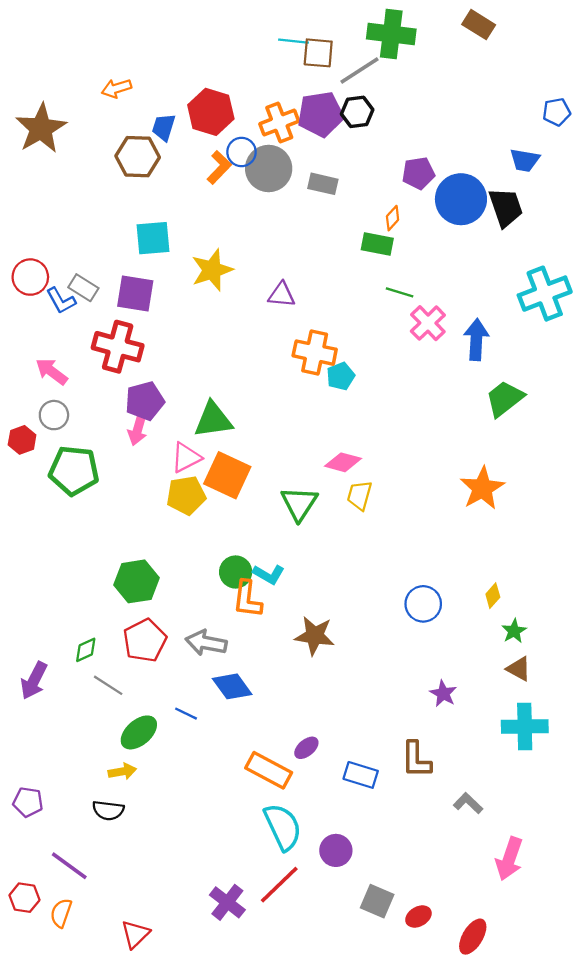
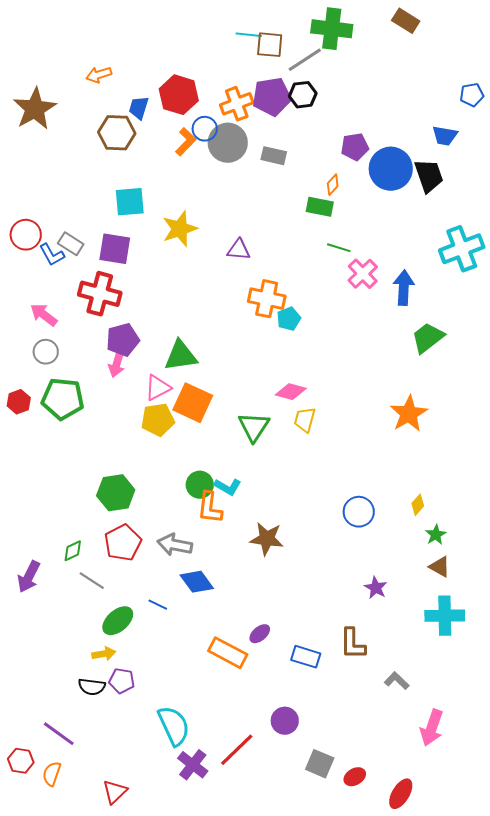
red hexagon: (22, 440) -> (19, 402), moved
purple pentagon: (28, 802) -> (122, 681), moved
cyan semicircle: (283, 827) -> (174, 726), moved

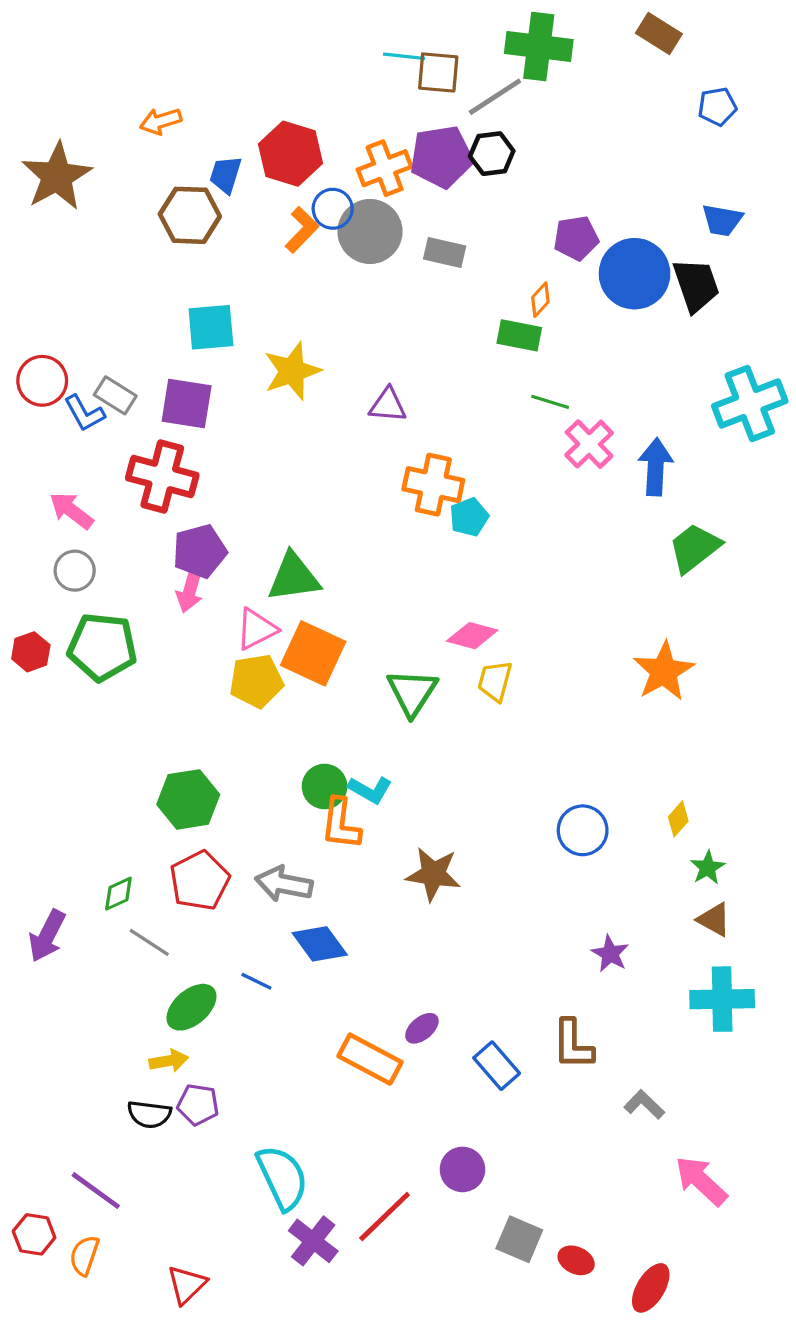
blue pentagon: (472, 95) -> (717, 107), moved
blue rectangle: (306, 657) -> (497, 1066), turned 32
pink arrow: (432, 728) -> (701, 1181), turned 114
red ellipse: (355, 777) -> (576, 1260), turned 55

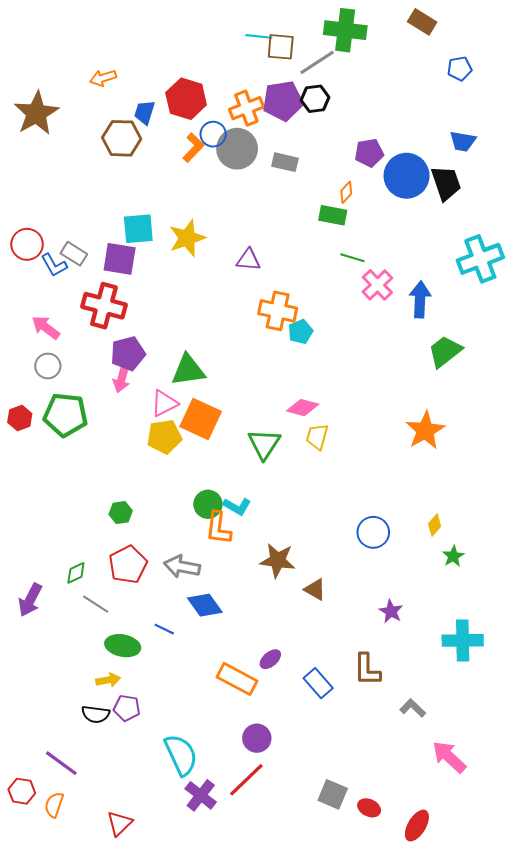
cyan square: (211, 327) -> (138, 229), moved
green hexagon: (188, 799) -> (121, 513), size x0.6
brown triangle: (714, 920) -> (315, 590), moved
green ellipse: (191, 1007) -> (123, 646), turned 52
purple circle: (462, 1169) -> (257, 738), moved

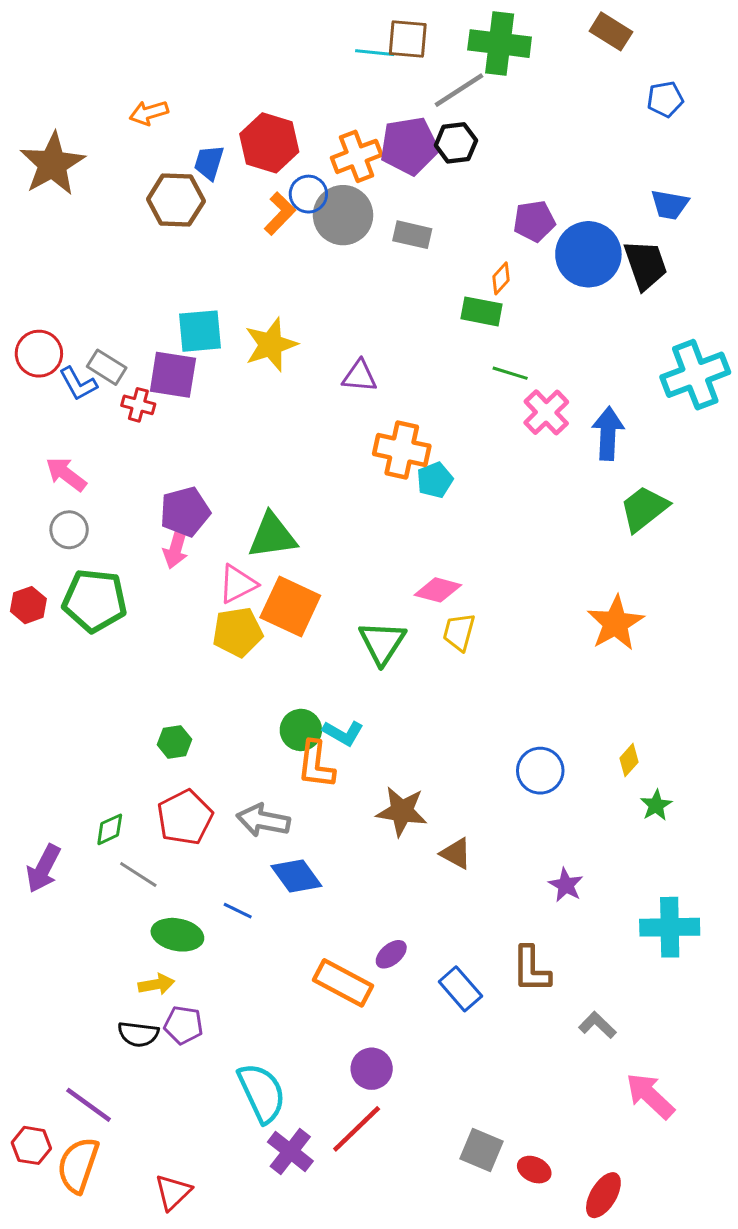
brown square: (281, 47) -> (408, 39), moved
red cross: (104, 306) -> (138, 405), moved, size x0.5
orange semicircle: (54, 805) -> (78, 1165), size x1.5

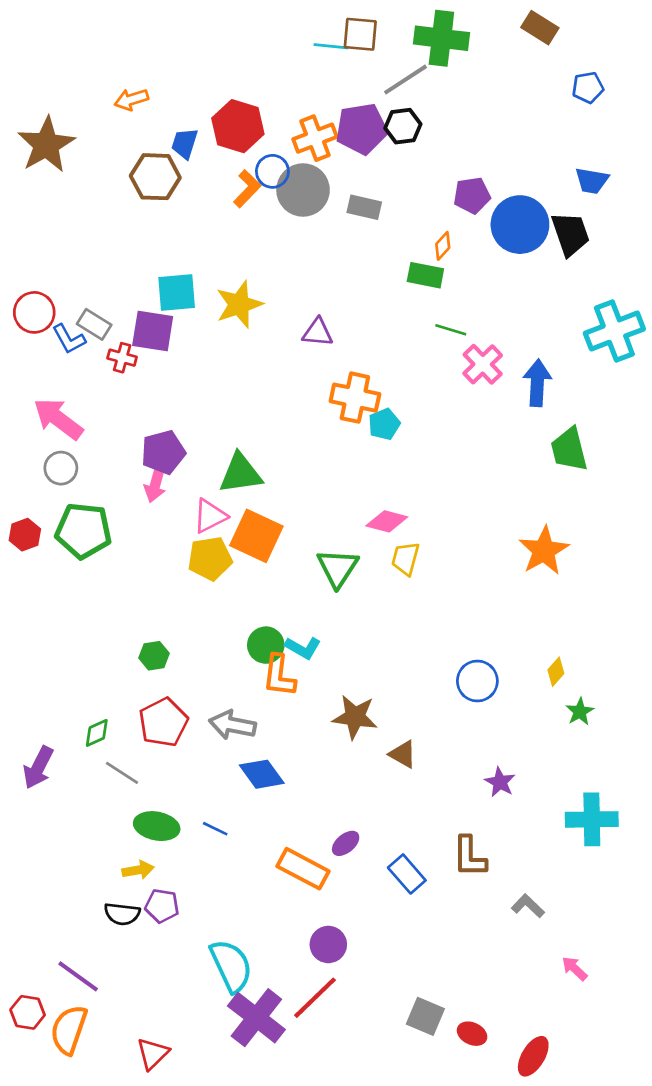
pink arrow: (66, 474) -> (58, 419), size x1.4
green trapezoid: (644, 509) -> (569, 449), turned -66
blue line: (238, 911) -> (215, 829), moved
pink arrow: (650, 1096) -> (574, 968), size x0.6
purple cross: (290, 1151) -> (256, 1018), size x1.4

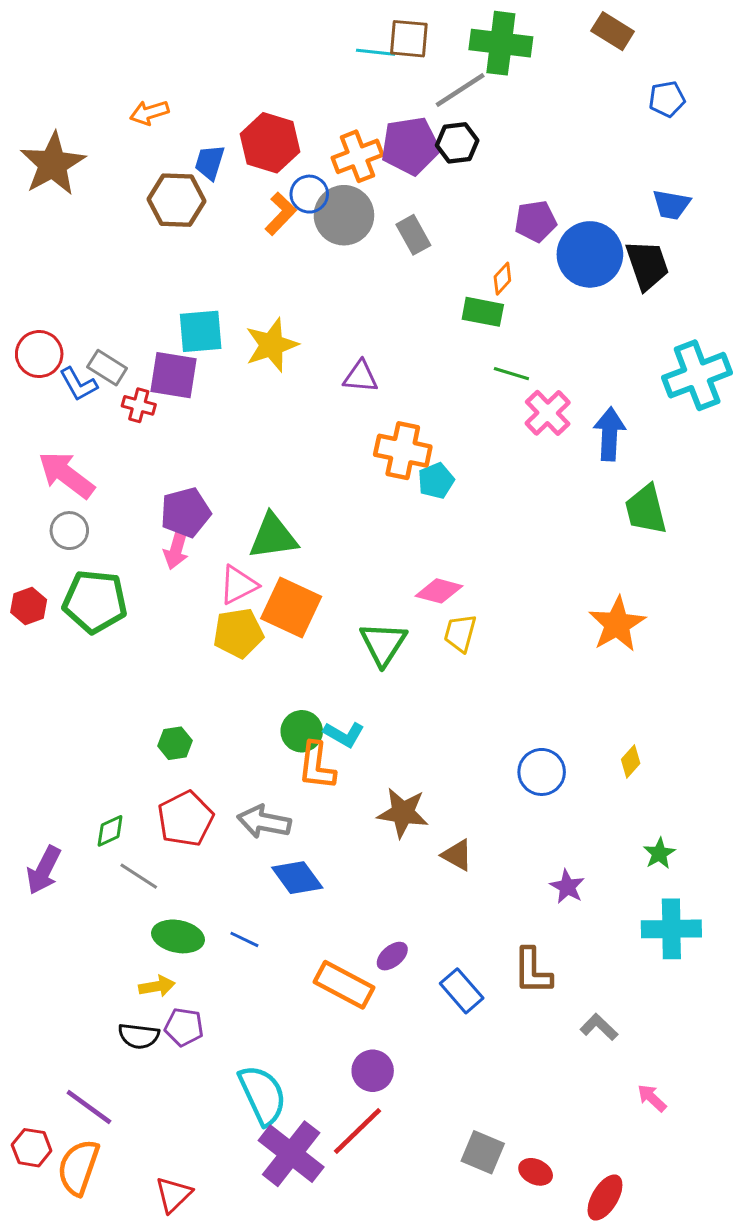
gray rectangle: (364, 207) -> (413, 235), turned 48
green star: (580, 712) -> (659, 853), moved

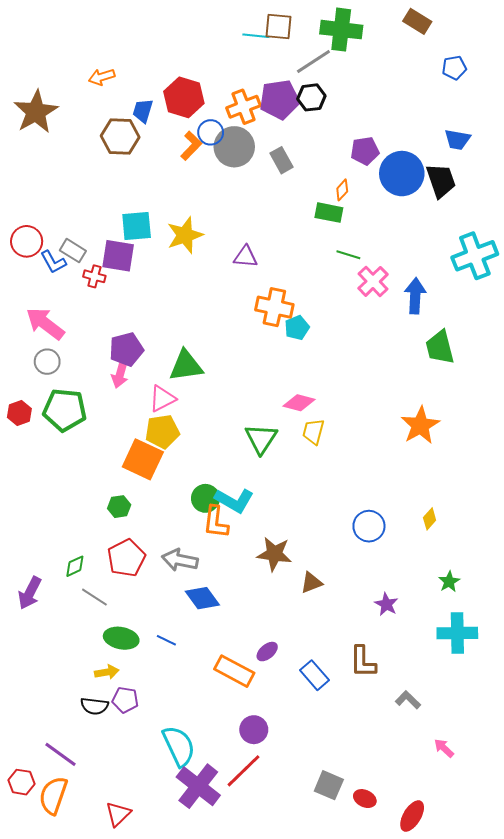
orange square: (291, 608) -> (143, 459), moved
cyan L-shape: (344, 734) -> (234, 500), size x1.4
brown triangle: (457, 855) -> (311, 583), turned -50

